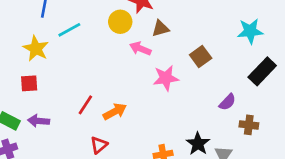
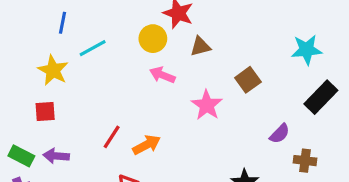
pink arrow: (140, 49) -> (162, 75), moved
pink star: (166, 78) -> (207, 105), turned -30

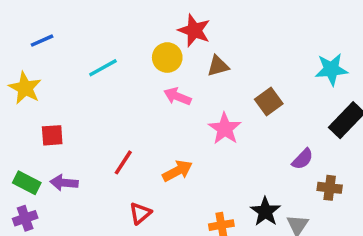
blue line: (63, 23) -> (42, 41), moved, turned 55
yellow star: (53, 70) -> (25, 88), moved
orange arrow: (147, 145) -> (177, 171), moved

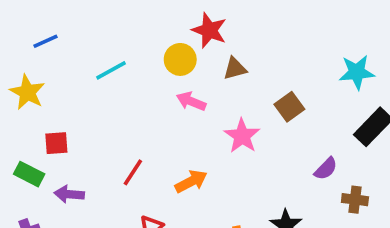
green rectangle: (27, 183) -> (29, 174), moved

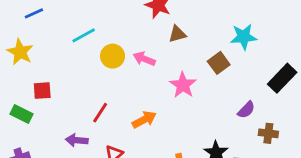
yellow circle: (180, 59) -> (113, 56), moved
cyan star: (357, 72) -> (244, 37), moved
purple arrow: (69, 194) -> (77, 140), moved

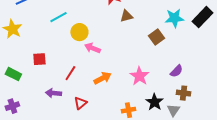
pink arrow: (144, 59) -> (92, 48), moved
black rectangle: (282, 78) -> (202, 17), moved
pink star: (183, 85) -> (139, 76), moved
red square: (42, 91) -> (39, 59), moved
brown cross: (268, 133) -> (183, 93), moved

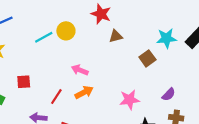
yellow circle: (79, 32) -> (66, 31), moved
pink star: (139, 76) -> (129, 100), turned 30
orange arrow: (102, 78) -> (84, 92), moved

